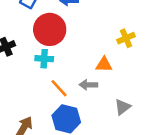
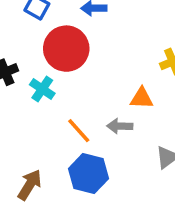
cyan cross: (44, 59) -> (42, 89), moved, turned 30

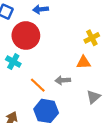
orange triangle: (142, 98) -> (84, 62), moved

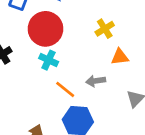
yellow cross: (92, 38) -> (105, 29), moved
cyan cross: (13, 62) -> (49, 60), moved

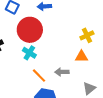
yellow cross: (105, 29) -> (87, 35), moved

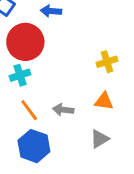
cyan cross: (29, 53) -> (20, 75), turned 32
orange triangle: (81, 57) -> (104, 101), moved

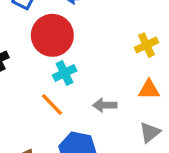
cyan cross: (20, 75) -> (65, 73), moved
orange line: (29, 110) -> (52, 105), moved

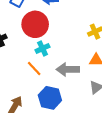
gray arrow: (105, 105) -> (68, 69), size x1.5

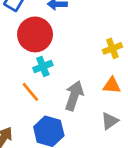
gray arrow: (68, 69) -> (74, 96), turned 105

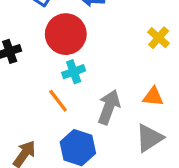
yellow cross: (112, 48) -> (159, 38), moved, turned -30
gray triangle: (110, 121) -> (149, 138), size x1.4

